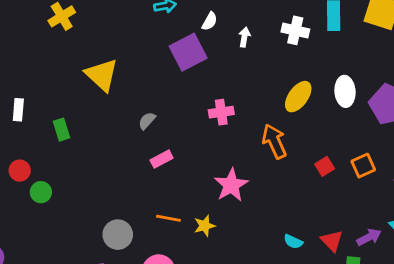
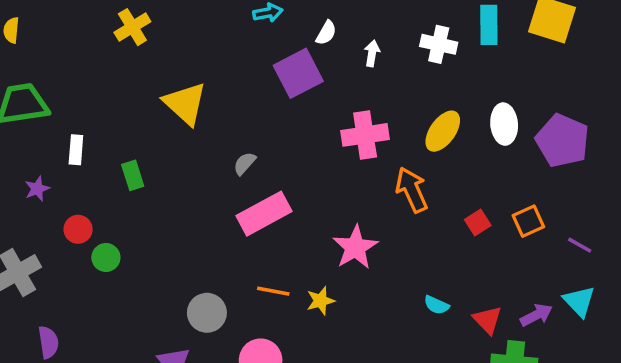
pink cross: (221, 112) -> (365, 135), moved, size x1.4
pink rectangle: (162, 159) -> (264, 214), size x1.8
cyan semicircle: (293, 242) -> (436, 305), moved

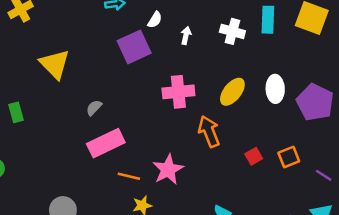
orange line: (273, 291) -> (129, 176), moved

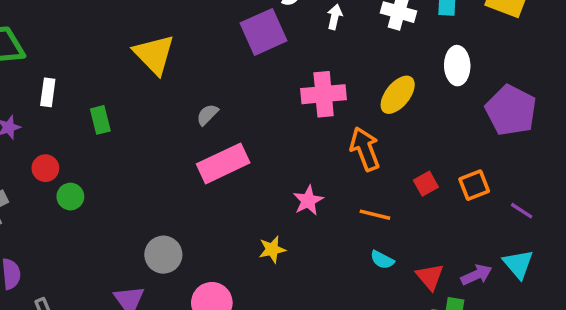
white ellipse: (275, 89) -> (457, 66), moved
pink star: (168, 170) -> (308, 201), size x0.7
orange line: (129, 176) -> (375, 215), moved

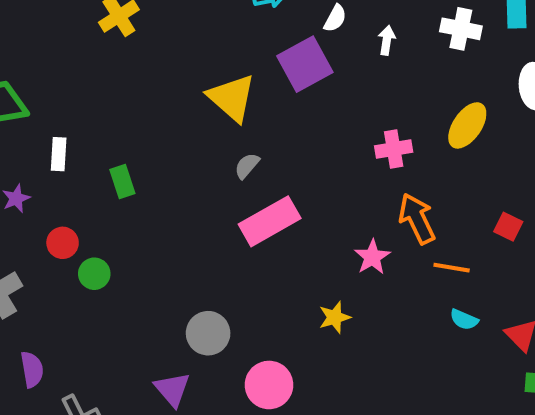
yellow triangle: (154, 54) -> (232, 98), moved
pink cross: (324, 94) -> (394, 149), moved, size x0.7
orange arrow: (365, 149) -> (417, 219), moved
red square: (426, 184) -> (508, 227), turned -30

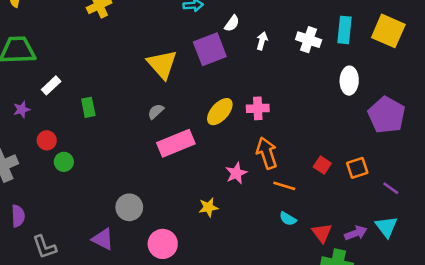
yellow ellipse: (467, 125) -> (220, 112), moved
white rectangle: (59, 154) -> (51, 85), turned 36
gray semicircle: (247, 166) -> (156, 111), moved
purple triangle: (172, 389) -> (103, 239), turned -30

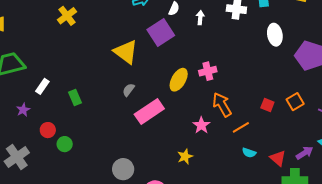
orange line: (284, 186) -> (241, 127), turned -36

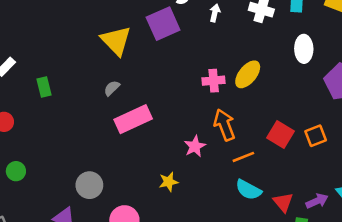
yellow ellipse: (179, 80) -> (248, 74), moved
red square: (267, 105) -> (281, 134), size x1.5
green circle: (65, 144) -> (16, 171), moved
cyan semicircle: (249, 153) -> (248, 190), size x1.5

